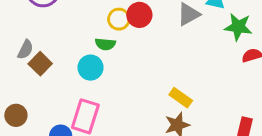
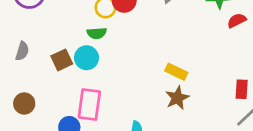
brown square: (40, 64) -> (62, 60), moved, turned 30
brown circle: (16, 115) -> (24, 103), moved

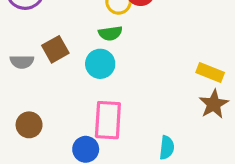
gray semicircle: (22, 51) -> (22, 62), turned 78
brown square: (62, 60) -> (55, 49), moved

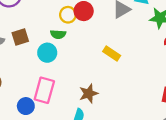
yellow rectangle: (210, 73) -> (112, 53), moved
brown star: (214, 104) -> (89, 93), moved

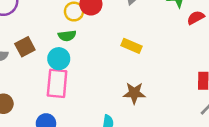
pink rectangle: (44, 90) -> (57, 83), moved
brown star: (89, 93) -> (134, 93), moved, turned 30

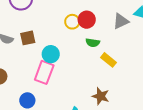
green semicircle: (67, 36) -> (93, 43), moved

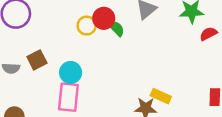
green semicircle: (93, 43) -> (117, 28), moved, turned -128
yellow rectangle: (108, 60) -> (161, 96), moved

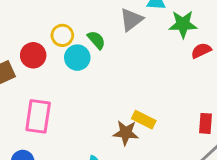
red circle: (104, 18) -> (33, 55), moved
cyan circle: (71, 72) -> (77, 58), moved

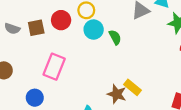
green semicircle: (96, 40) -> (115, 37), moved

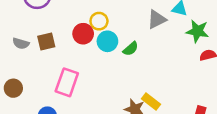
red circle: (61, 20) -> (83, 34), moved
green semicircle: (115, 37) -> (131, 49), turned 80

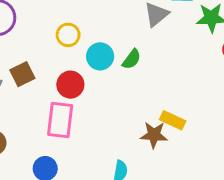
yellow circle: (99, 21) -> (68, 35), moved
red circle: (83, 34) -> (70, 85), moved

